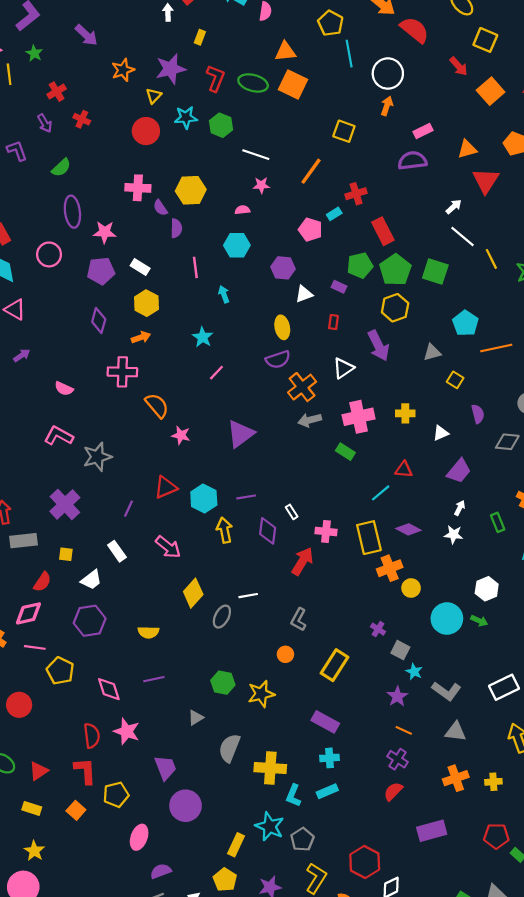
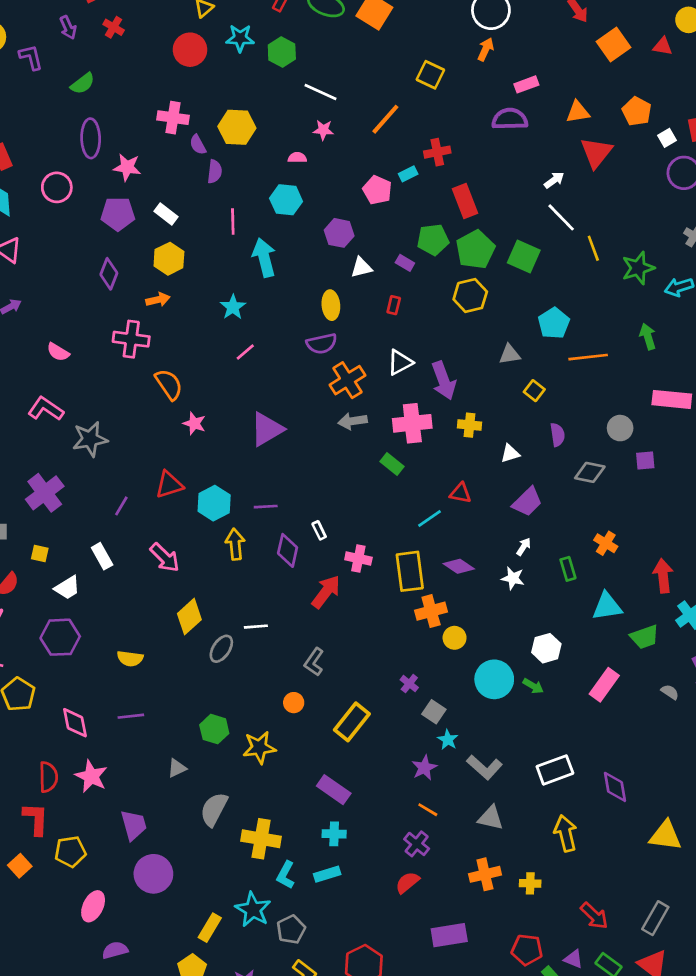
cyan arrow: (224, 294) -> (264, 258), size x1.8
purple arrow: (378, 346) -> (444, 381), moved

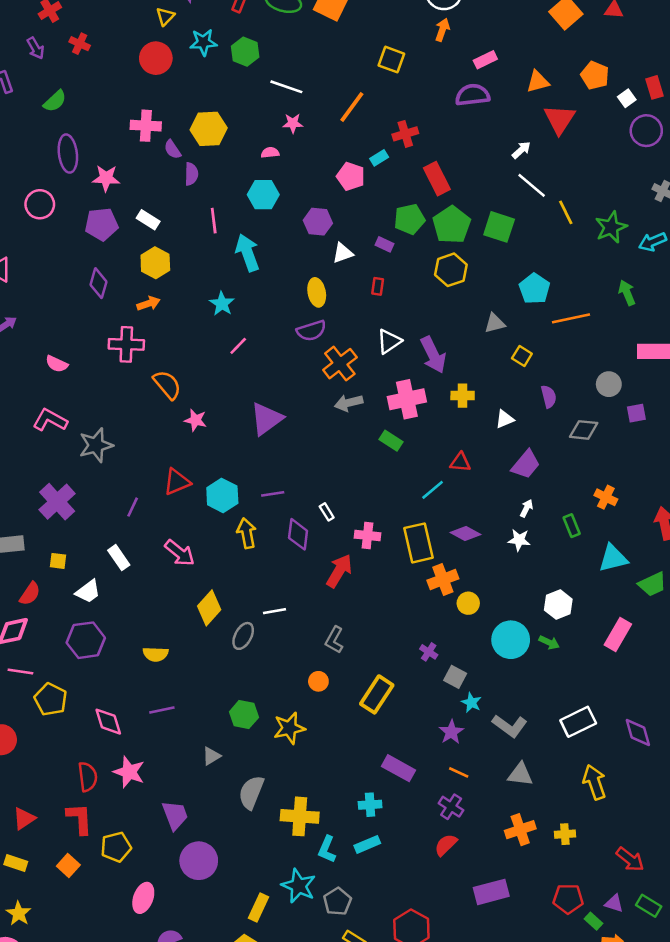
purple rectangle: (334, 790) -> (398, 768), moved

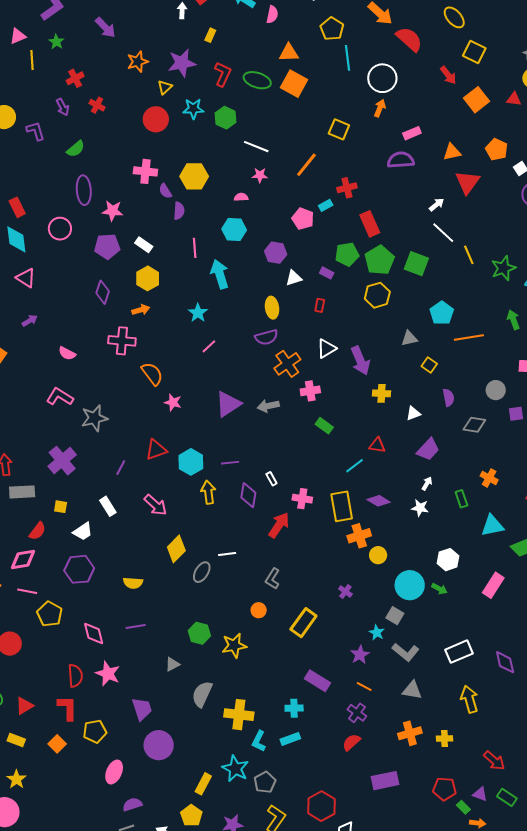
pink cross: (407, 399) -> (310, 391), moved, size x0.7
gray arrow: (349, 403) -> (268, 406), moved
gray square: (455, 677) -> (395, 616), moved

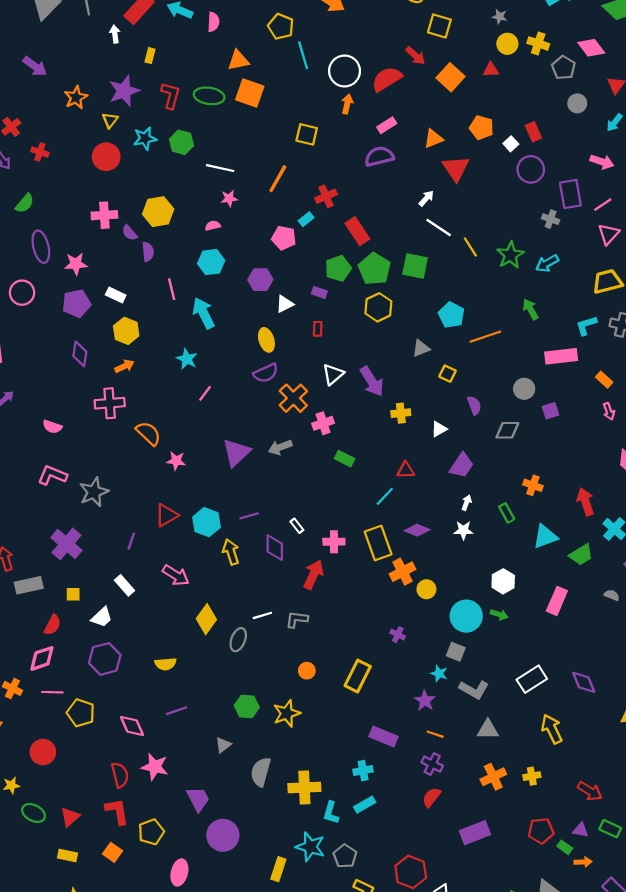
red semicircle: (409, 39) -> (387, 79), moved, turned -64
gray L-shape: (272, 579) -> (297, 619), moved, turned 75

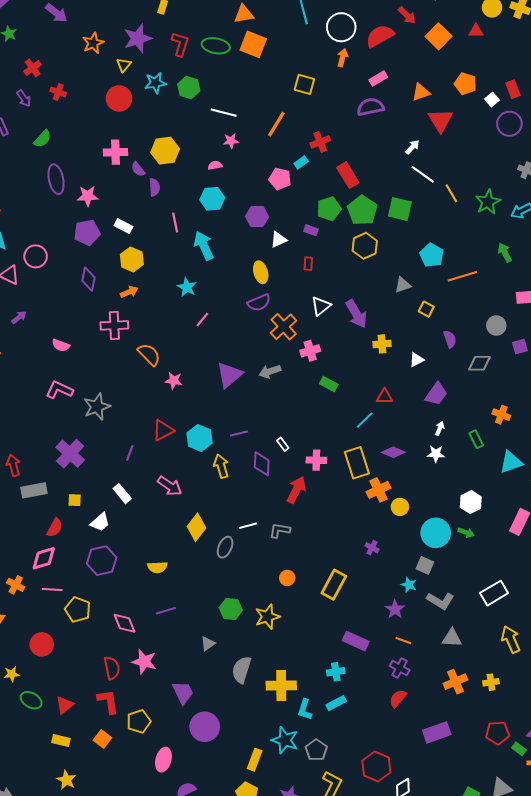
pink circle: (22, 293) -> (36, 256), moved

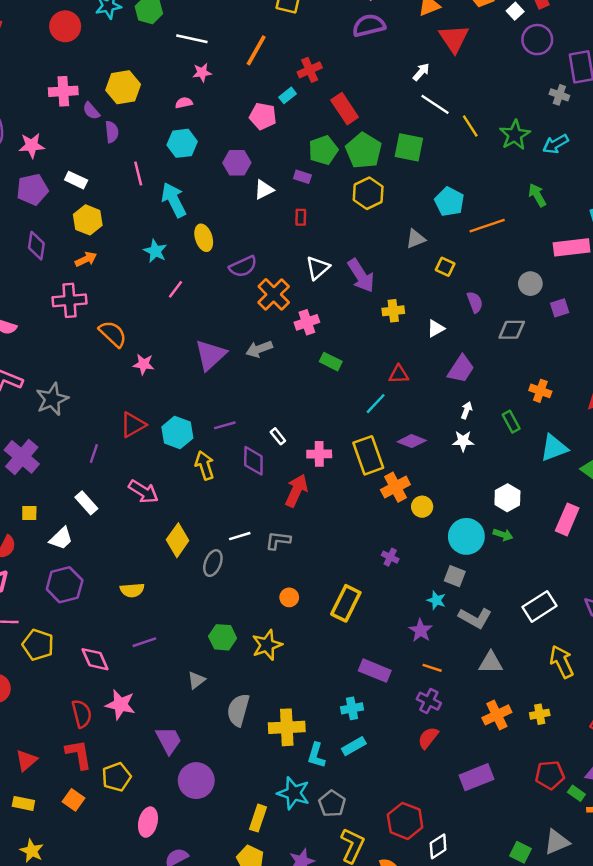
yellow ellipse: (261, 272) -> (204, 238), moved

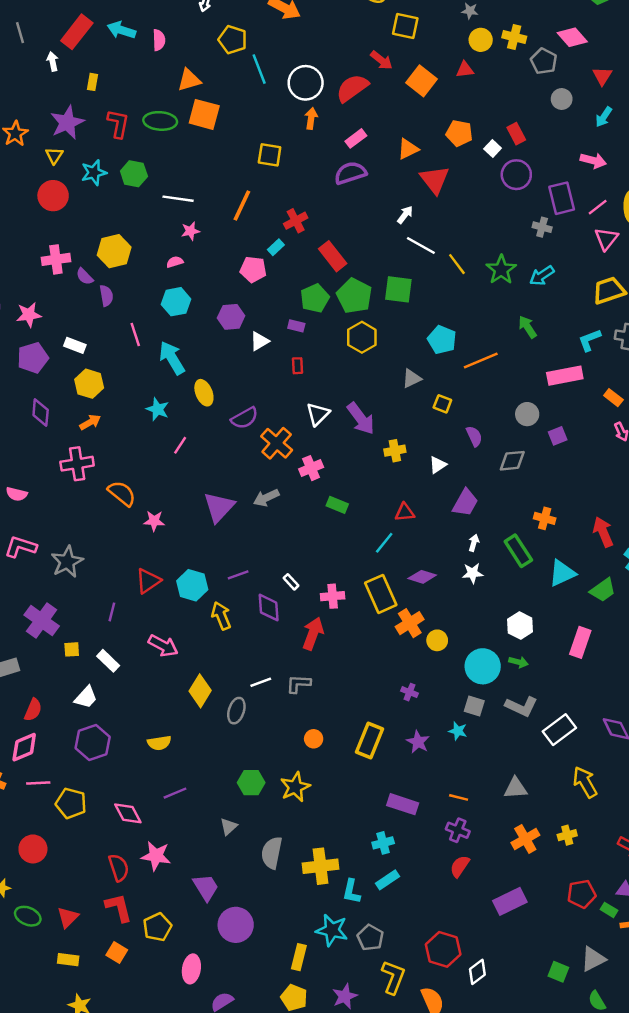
green rectangle: (511, 422) -> (518, 551), size x1.5
yellow square: (29, 513) -> (72, 649), moved
gray L-shape: (475, 618) -> (521, 706), moved
purple star: (421, 630) -> (418, 742), moved

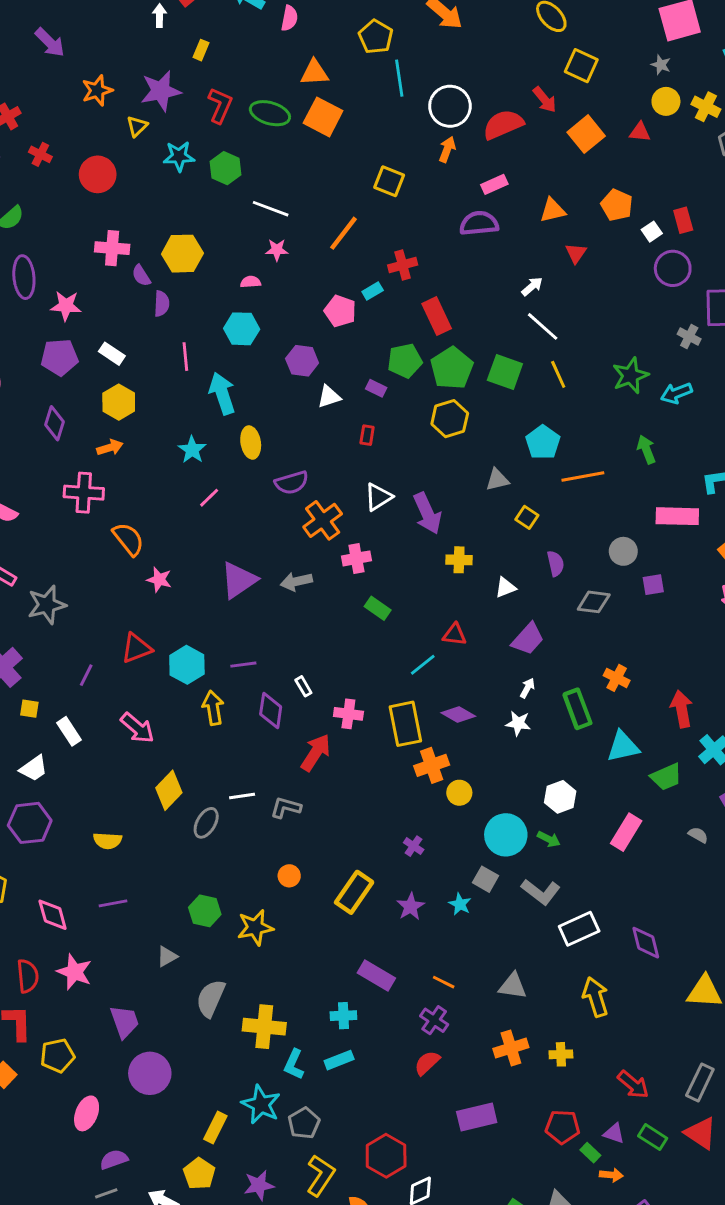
red triangle: (435, 180) -> (576, 253), size x0.6
red circle: (53, 196) -> (98, 174), moved
yellow line: (457, 264) -> (558, 374), moved

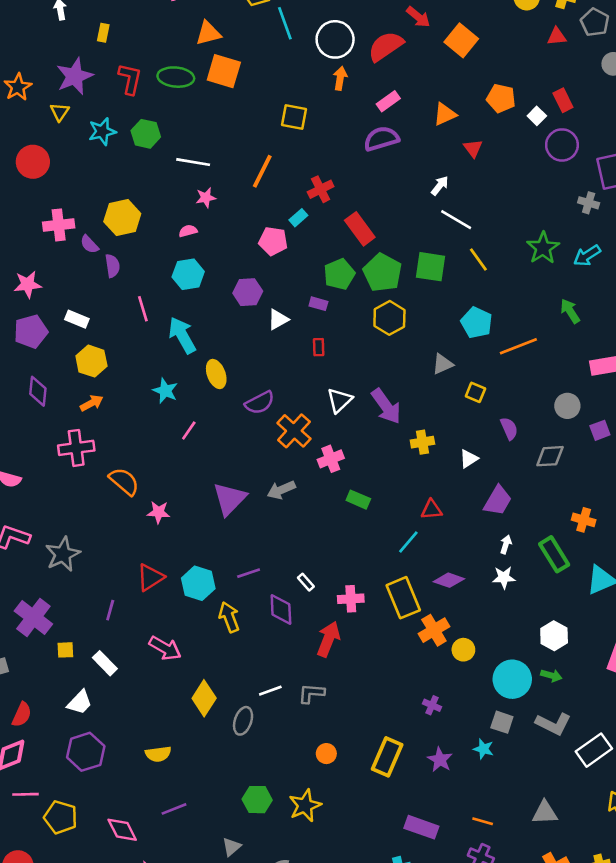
red triangle: (640, 132) -> (557, 36), moved

